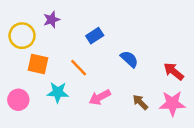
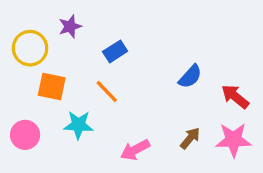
blue rectangle: (95, 36) -> (115, 51), moved
blue semicircle: (129, 59) -> (190, 76), moved, turned 90
pink arrow: (100, 97) -> (135, 150), moved
brown arrow: (140, 102) -> (190, 138), turned 84

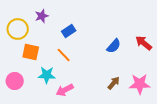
red arrow: (235, 97) -> (144, 43), moved
pink arrow: (135, 150) -> (65, 90), moved

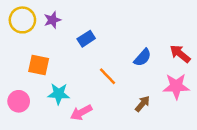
yellow circle: (18, 29) -> (22, 20), moved
orange line: (64, 55) -> (107, 76), moved
pink star: (140, 84) -> (176, 86), moved

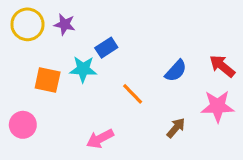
purple star: (52, 20) -> (65, 24), turned 30
cyan star: (59, 94) -> (83, 69), moved

